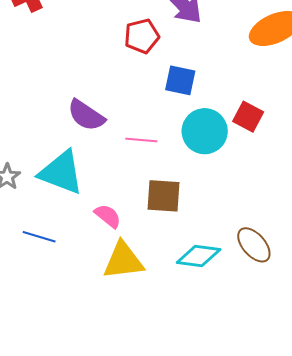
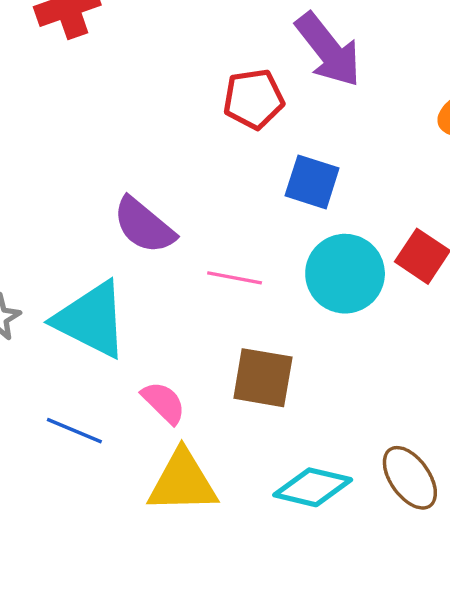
blue line: (39, 237) -> (74, 431), moved

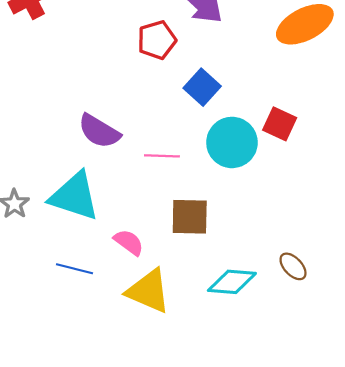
blue square: (312, 182) -> (202, 87), turned 33
brown ellipse: (410, 478) -> (293, 266), size x0.7
yellow triangle: (183, 482) -> (148, 291), turned 33

